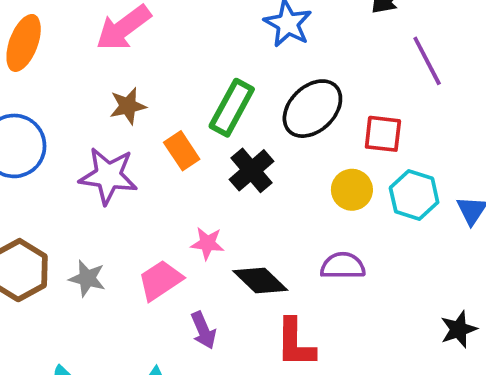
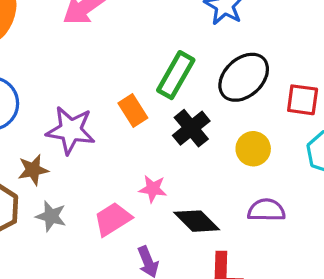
brown star: (128, 106) -> (33, 170), moved
yellow circle: (352, 190) -> (253, 149), moved

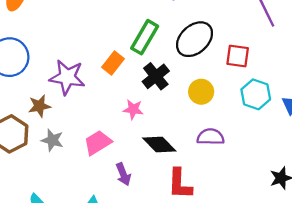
orange rectangle: (133, 110) -> (113, 63), turned 70
pink star: (153, 189) -> (133, 109), moved

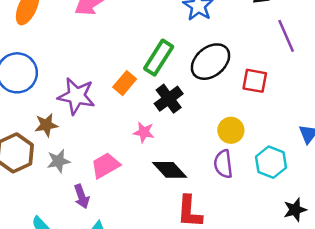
yellow circle: (201, 92) -> (231, 130), moved
cyan hexagon: (256, 94) -> (271, 162), moved
purple semicircle: (211, 137) -> (223, 164), turned -100
gray star: (52, 140) -> (58, 161), turned -30
purple arrow: (123, 174) -> (82, 196), moved

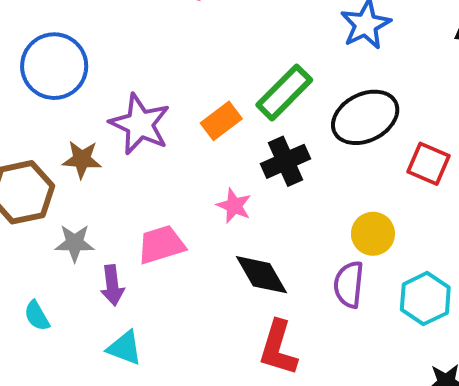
gray star: (58, 161) -> (75, 243), moved

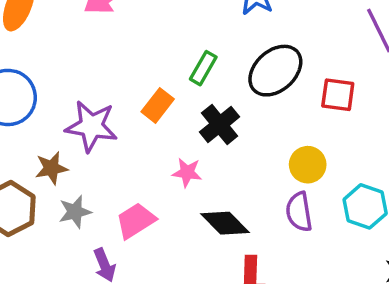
green rectangle: (284, 92) -> (203, 68), size x0.7
gray star: (75, 243) -> (75, 212), moved

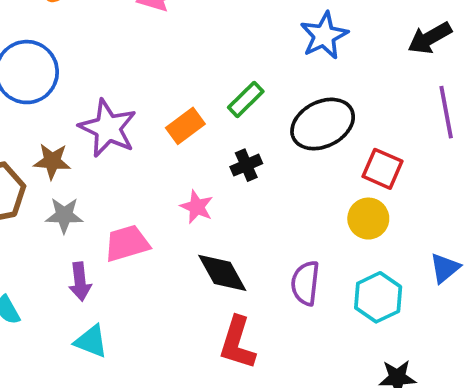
black cross: (220, 124) -> (246, 165), size x0.7
yellow circle: (308, 165) -> (368, 219), moved

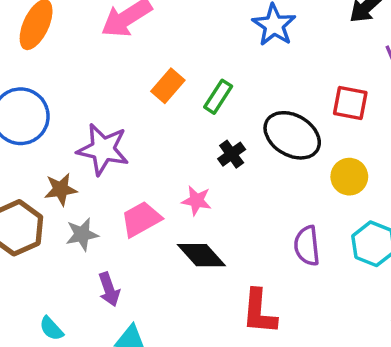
black ellipse: (323, 124) -> (292, 135), moved, turned 70
orange rectangle: (185, 126) -> (168, 86), moved
red square: (382, 169) -> (350, 103), moved
pink trapezoid: (127, 243) -> (141, 219), moved
black diamond: (222, 273) -> (201, 255), moved

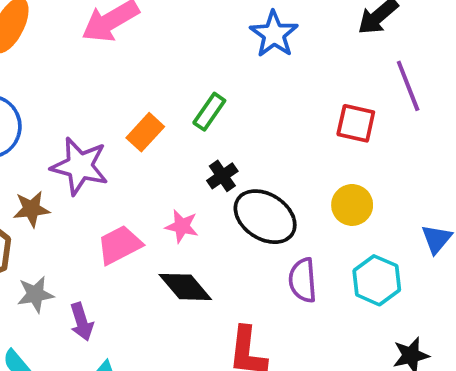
orange rectangle: (168, 86) -> (145, 132), moved
black ellipse: (292, 135) -> (265, 217), moved
gray star: (82, 234) -> (35, 294), moved

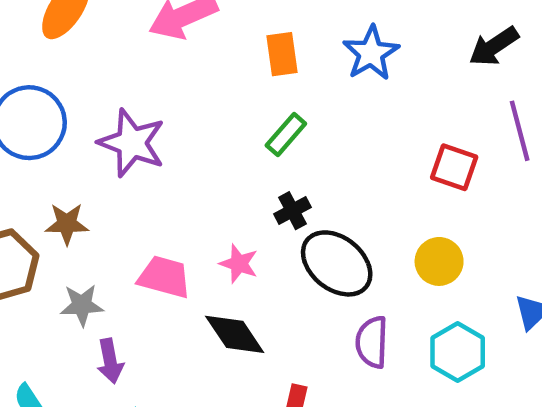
orange rectangle: (145, 132) -> (282, 54), moved, turned -57
purple star: (80, 166) -> (132, 143), moved
pink trapezoid: (120, 245) -> (164, 277), turned 36
gray star: (35, 294) -> (82, 305), moved

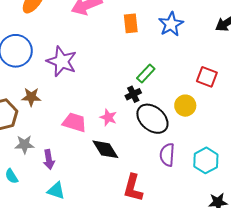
green rectangle: (286, 134) -> (146, 74), moved
yellow circle: (439, 261) -> (185, 106), moved
gray star: (82, 305) -> (24, 145), moved

